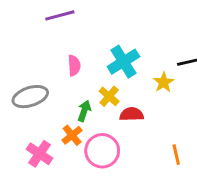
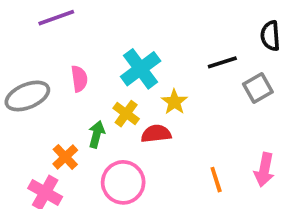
yellow star: (164, 82) -> (174, 102), moved
gray ellipse: (30, 97) -> (27, 96), moved
orange cross: (72, 135) -> (65, 157), moved

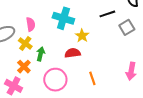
cyan cross: (141, 69) -> (63, 18), turned -35
yellow cross: (126, 114) -> (25, 44), moved
orange line: (216, 180) -> (92, 78), moved

